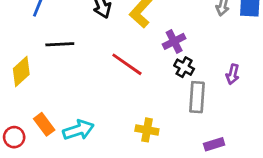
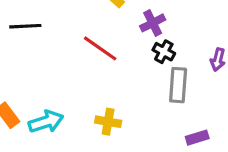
yellow cross: (147, 130) -> (108, 122), moved

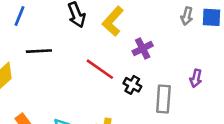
black cross: (164, 52) -> (132, 85), moved

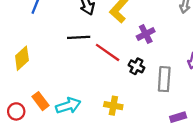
black line: (39, 51) -> (79, 37), moved

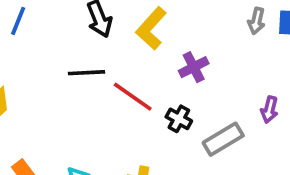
gray rectangle: (164, 79) -> (223, 139), turned 55

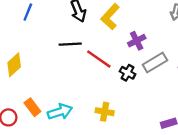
gray rectangle: (223, 139) -> (155, 62), moved

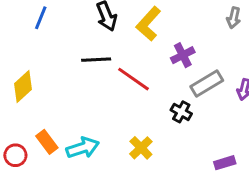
black cross: (127, 73) -> (181, 112), moved
yellow cross: (105, 112) -> (141, 148), turned 36

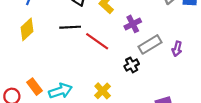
yellow diamond: (23, 86) -> (27, 29), moved
black cross: (181, 112) -> (132, 65), turned 32

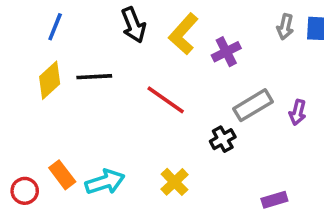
purple cross: (133, 24) -> (226, 52), moved
black line: (70, 27) -> (94, 77), moved

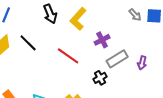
gray arrow: (285, 27) -> (135, 15), turned -56
purple cross: (226, 52) -> (102, 40), moved
black line: (94, 77) -> (28, 43), turned 48

